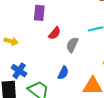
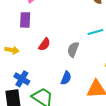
purple rectangle: (39, 13) -> (25, 20), moved
red semicircle: (55, 33) -> (44, 44), moved

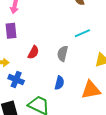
blue cross: (22, 79) -> (16, 80), moved

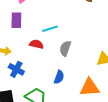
cyan line: (82, 33) -> (50, 29), moved
red semicircle: (33, 52) -> (36, 44), turned -112

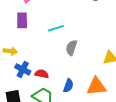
red semicircle: (36, 44) -> (42, 74), moved
blue semicircle: (59, 77) -> (68, 86), moved

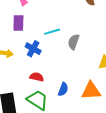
gray semicircle: (71, 48) -> (74, 42), moved
blue cross: (23, 69) -> (33, 49), moved

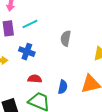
cyan line: (52, 32) -> (30, 24), moved

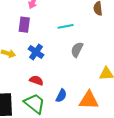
cyan line: (30, 24) -> (66, 26), moved

